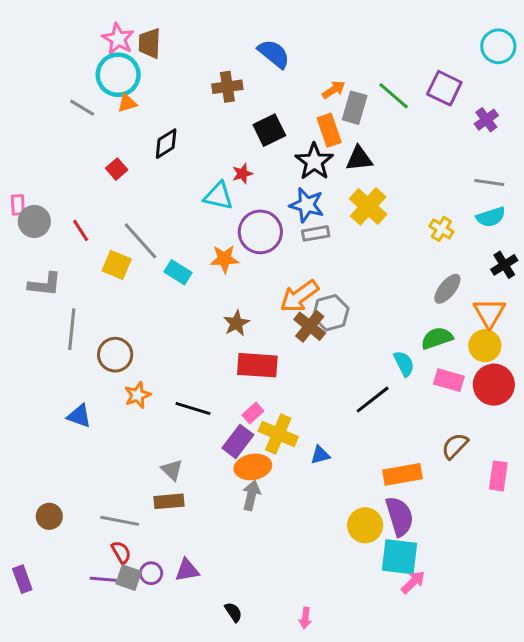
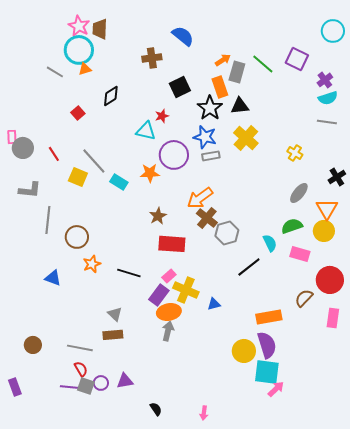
cyan semicircle: (491, 217) -> (328, 98), moved
gray hexagon: (331, 313) -> (227, 233), moved
red circle: (494, 385) -> (330, 280), moved

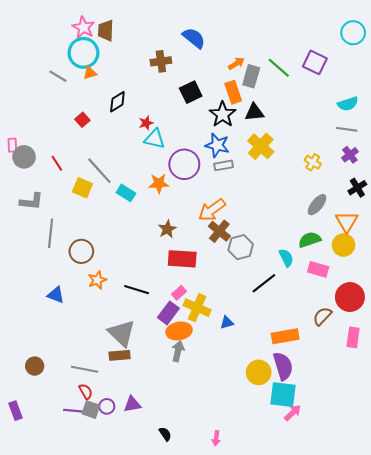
purple cross: (325, 80) -> (350, 155), moved
red star: (162, 116) -> (146, 123), moved
gray triangle: (115, 314) -> (122, 333), size x1.8

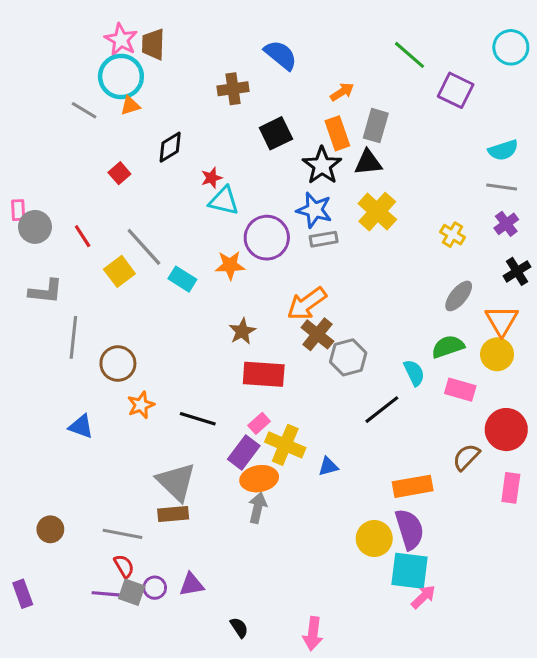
green line: (279, 68) -> (410, 55), moved
gray rectangle: (251, 76) -> (376, 126), moved
yellow square: (82, 188) -> (119, 271), turned 30
pink arrow: (216, 438) -> (313, 634), size x1.5

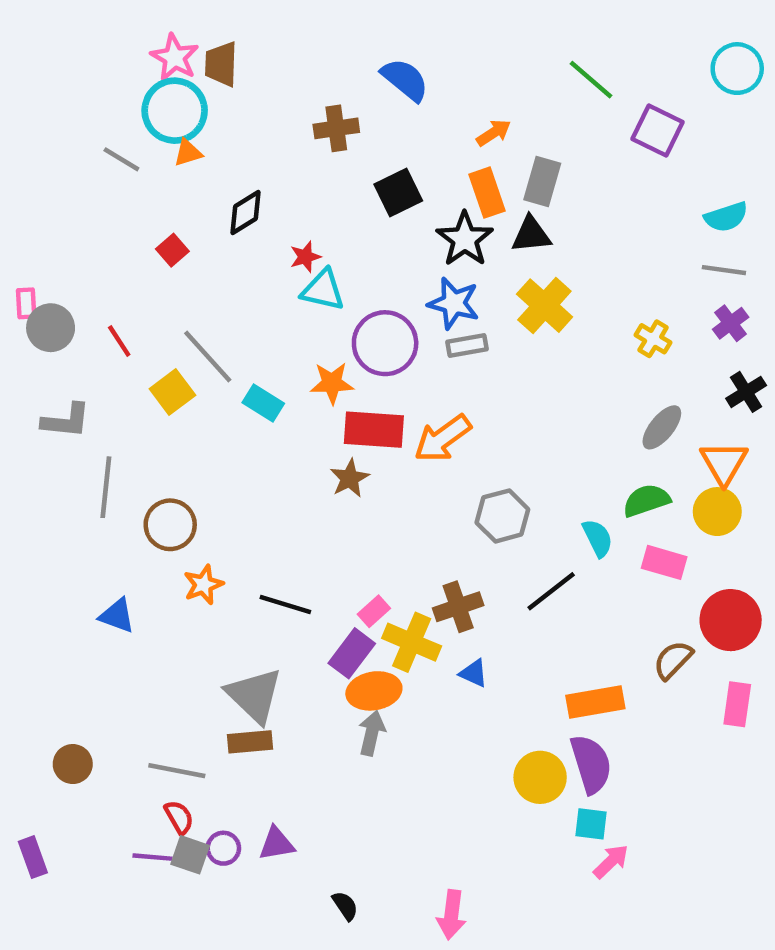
brown cross: (317, 334) -> (458, 607), moved, turned 32
red rectangle: (264, 374) -> (374, 430), moved
blue triangle: (328, 466) -> (474, 673), turned 40
cyan square: (410, 571) -> (591, 824), size x0.6

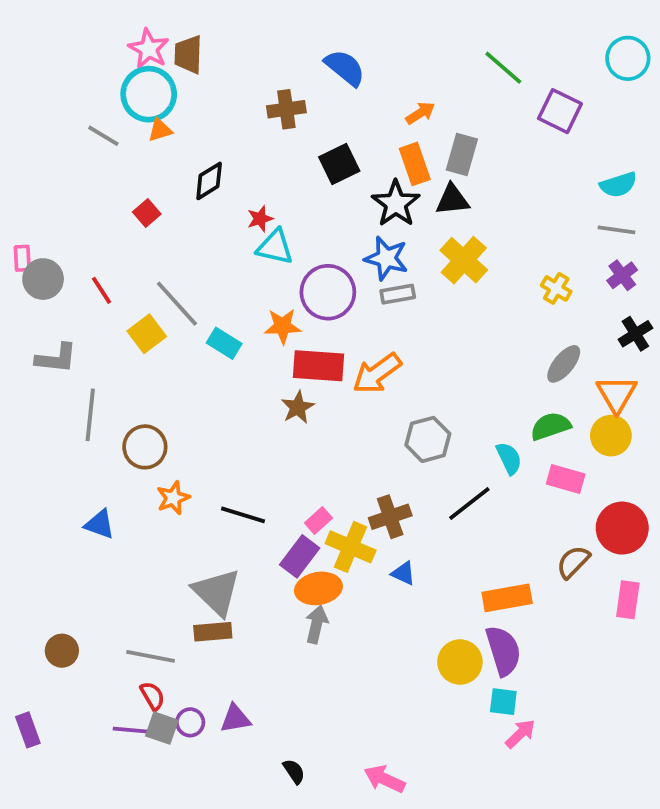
pink arrow: (451, 915) -> (384, 779), turned 108

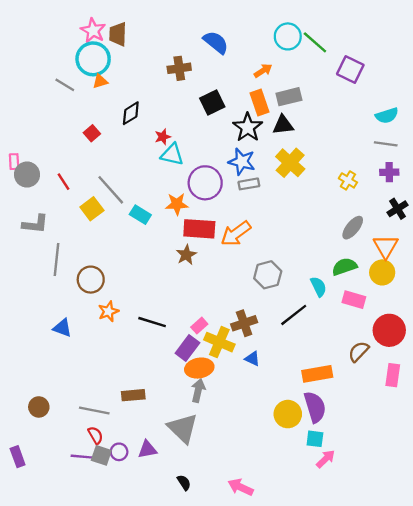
cyan circle: (628, 58) -> (288, 36), moved
gray rectangle: (462, 155) -> (289, 97), turned 60
purple cross: (622, 275) -> (389, 172), turned 36
gray triangle: (217, 592) -> (183, 428), moved

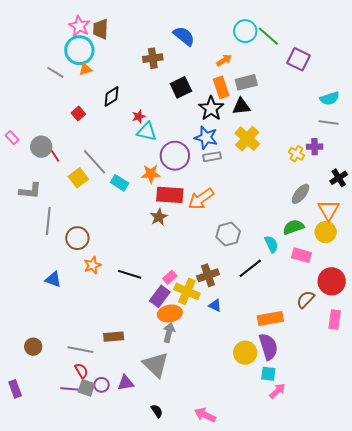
pink rectangle: (14, 162) -> (12, 138), turned -40
purple cross: (389, 172) -> (315, 147), moved
gray circle: (27, 175) -> (41, 147), moved

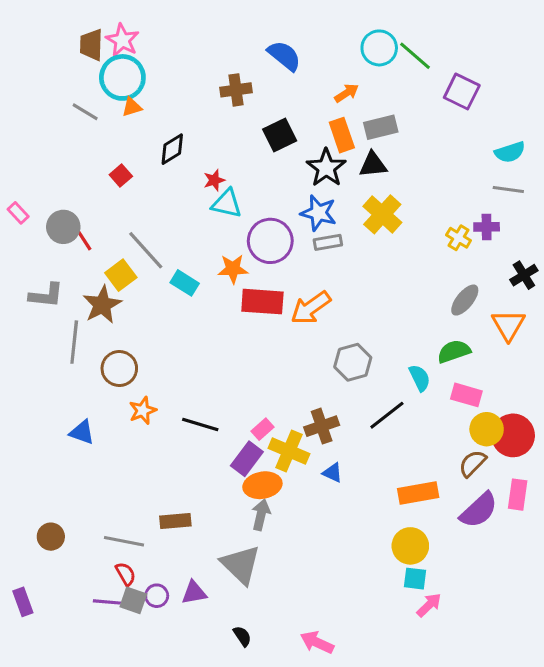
brown trapezoid: (101, 29) -> (91, 45), moved
brown star: (159, 217) -> (102, 305), moved, size x1.4
yellow circle: (326, 232) -> (487, 429), moved
purple semicircle: (268, 347) -> (479, 510), moved, turned 64
yellow circle: (245, 353) -> (410, 546), moved

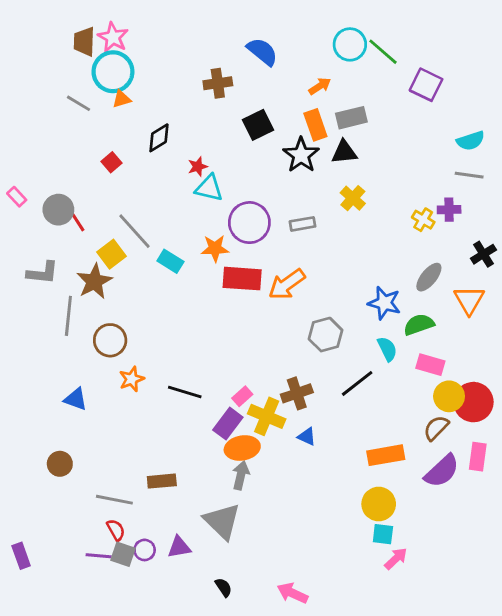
blue star: (318, 213) -> (384, 303), moved
yellow cross: (382, 214) -> (353, 198), size x0.7
brown circle: (51, 537) -> (60, 464), moved

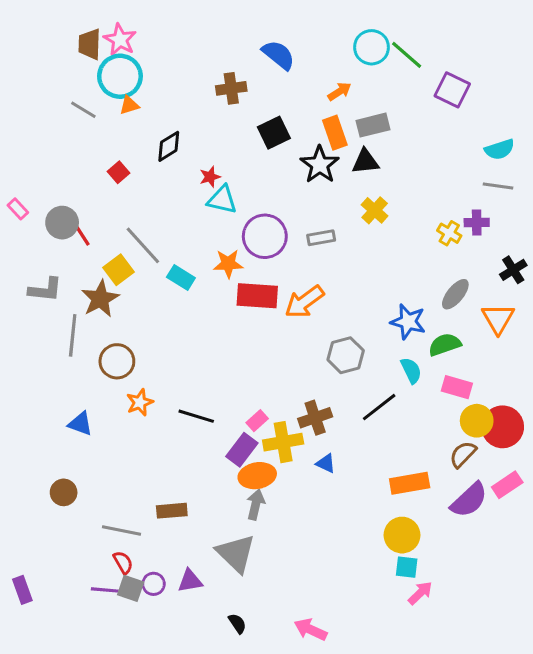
yellow cross: (267, 416) -> (283, 442), turned -33
pink rectangle: (478, 457) -> (507, 485), turned 48

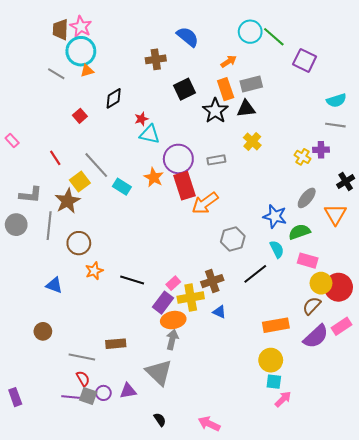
gray circle: (62, 223) -> (16, 225), moved
orange star: (228, 264) -> (154, 177), turned 30
red rectangle: (257, 296) -> (185, 186), moved, turned 68

